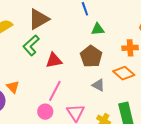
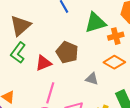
green triangle: (98, 29) -> (95, 23), moved, size x1.6
brown pentagon: (91, 56) -> (67, 52), moved

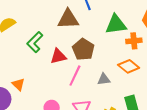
brown triangle: (20, 26) -> (68, 19), moved, turned 30
gray triangle: (92, 79) -> (104, 79), turned -32
pink line: (50, 93) -> (75, 76), moved

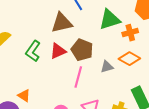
red triangle: (58, 56) -> (58, 51), moved
gray triangle: (104, 79) -> (107, 67), moved

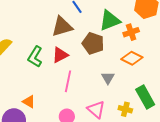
brown pentagon: (82, 50) -> (93, 43), moved
gray triangle: (107, 67) -> (108, 78), moved, turned -40
pink line: (78, 77) -> (68, 81), moved

